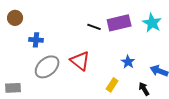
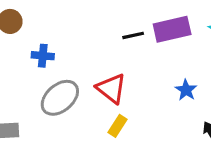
black line: (94, 27) -> (133, 35), turned -32
yellow rectangle: (112, 85) -> (118, 126), moved

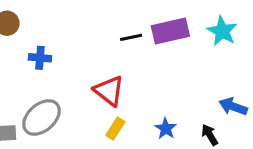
blue star: (186, 90) -> (166, 129), moved
gray ellipse: (60, 98) -> (41, 118), moved

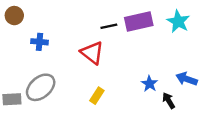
red triangle: (109, 91) -> (92, 53), moved
blue star: (166, 129) -> (150, 84), moved

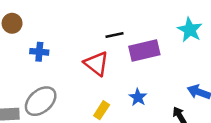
purple rectangle: (139, 22) -> (144, 51), moved
blue star: (150, 84) -> (138, 97), moved

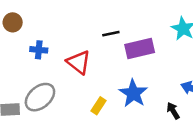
red triangle: (96, 63) -> (79, 62), moved
blue star: (138, 97) -> (133, 93), size x1.6

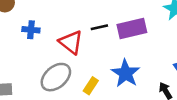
black line: (111, 34) -> (99, 27), moved
gray ellipse: (40, 97) -> (56, 77), moved

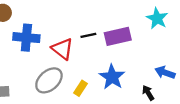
blue cross: (31, 30) -> (26, 38), size x1.6

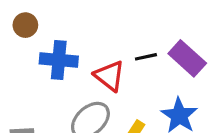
purple rectangle: (118, 36) -> (187, 58), turned 55

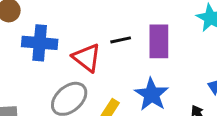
purple rectangle: (187, 58) -> (159, 41), turned 48

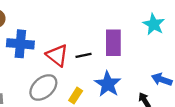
black line: (121, 40) -> (84, 55), moved

